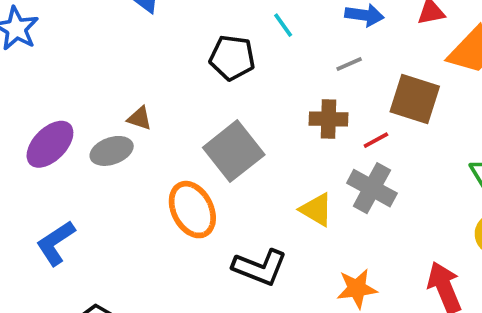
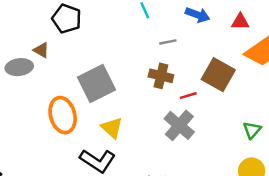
black pentagon: (232, 58) -> (67, 19), moved
gray line: (349, 64) -> (168, 42), moved
yellow triangle: (316, 210) -> (112, 128), moved

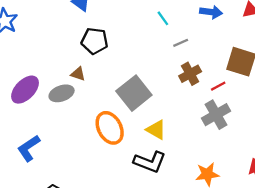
gray line: (168, 42) -> (181, 43), moved
brown cross: (161, 76) -> (190, 74), turned -30
gray cross: (179, 125) -> (216, 115), turned 32

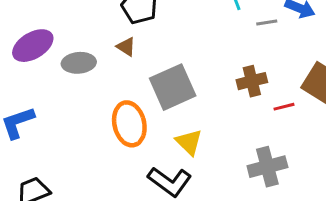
gray line: (181, 43) -> (267, 22), moved
brown triangle: (78, 74) -> (126, 47), moved
gray cross: (216, 115) -> (267, 167), moved

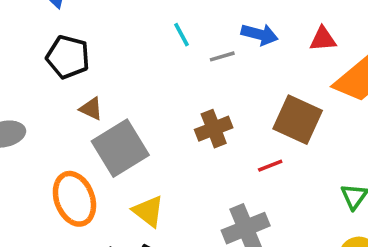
brown triangle: (126, 47) -> (91, 109), moved
red line: (284, 107) -> (270, 166), moved

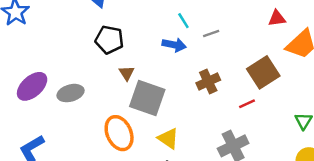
blue arrow: (260, 34) -> (174, 45), moved
brown triangle: (91, 109) -> (127, 73), turned 35
brown square: (298, 120) -> (263, 72), turned 36
gray square: (120, 148) -> (147, 98), turned -36

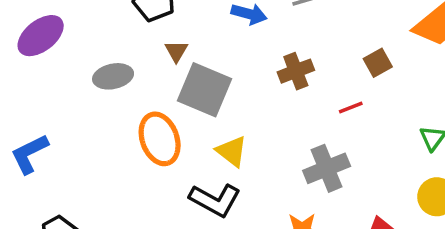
brown square: (263, 72) -> (378, 63), size x0.6
purple ellipse: (32, 86) -> (41, 36), moved
gray ellipse: (71, 93) -> (113, 76), moved

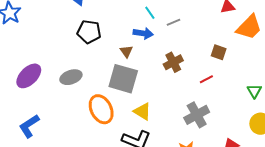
purple ellipse: (41, 36) -> (29, 76), moved
brown triangle: (176, 51) -> (126, 51), moved
brown square: (378, 63) -> (219, 52), turned -35

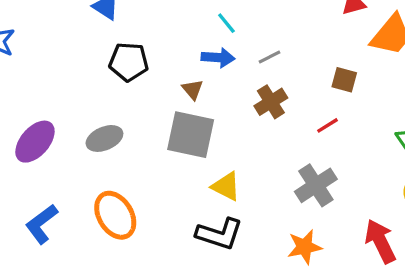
gray line: (174, 22) -> (270, 57), moved
orange ellipse: (101, 109) -> (115, 215), moved

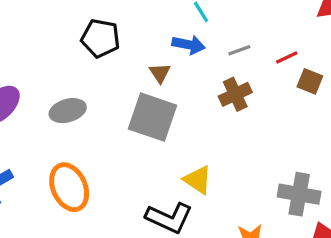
red line: (327, 125) -> (287, 57), moved
gray cross: (316, 185) -> (299, 194), moved, turned 36
yellow triangle: (226, 186) -> (198, 180), moved

